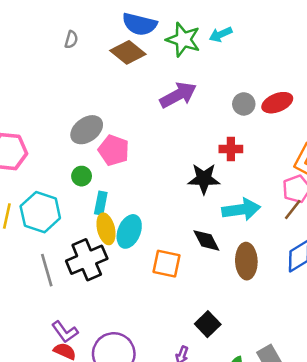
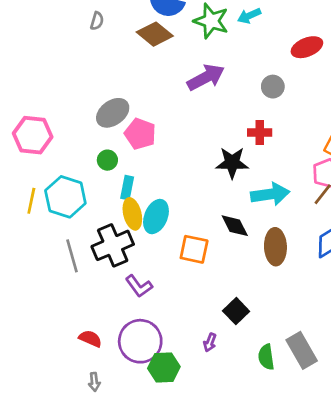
red ellipse: (277, 103) -> (307, 47), moved
purple L-shape: (65, 332) -> (139, 286), moved

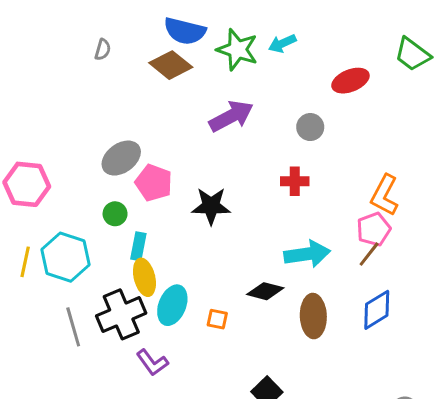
black star: (232, 163) -> (211, 206), moved
cyan ellipse: (156, 217) -> (172, 305), moved
black diamond: (235, 226) -> (265, 291), turned -48
orange square: (194, 249) -> (217, 319), size x0.6

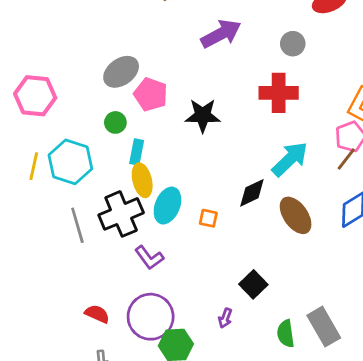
red cross: (295, 181) -> (279, 93), size x1.5
cyan arrow: (307, 254) -> (290, 159), turned -36
black diamond: (265, 291) -> (252, 193), turned -40
brown ellipse: (313, 316) -> (296, 215), turned -33

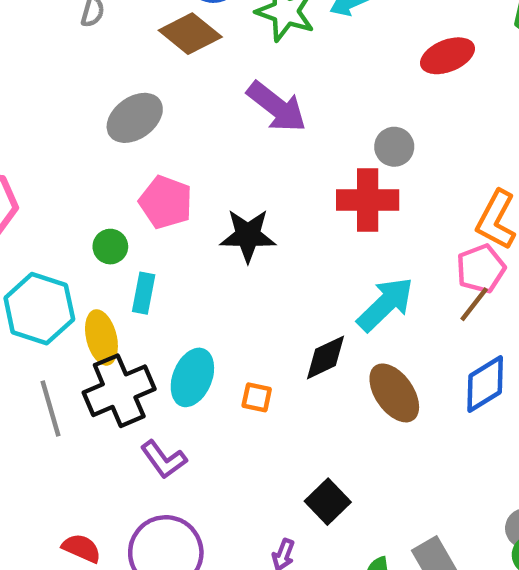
purple arrow: (221, 34) -> (277, 107), turned 66
gray circle: (293, 44) -> (394, 147), moved
gray ellipse: (121, 72) -> (135, 118), moved
yellow ellipse: (142, 180) -> (101, 337), moved

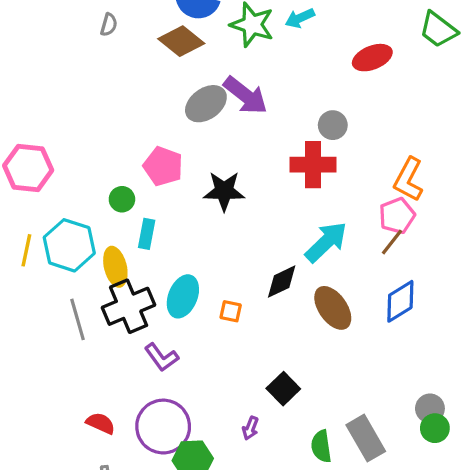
gray ellipse: (135, 118) -> (206, 104), moved

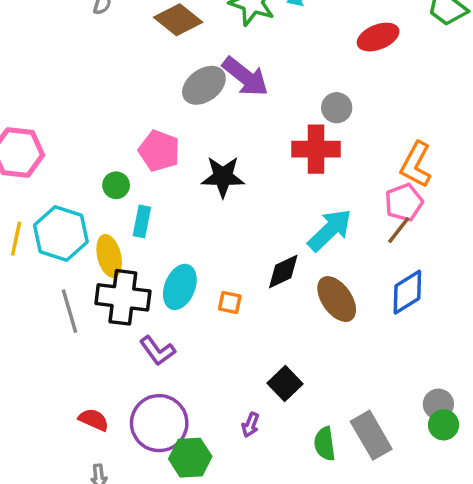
black cross: (129, 306) -> (123, 297), turned 30

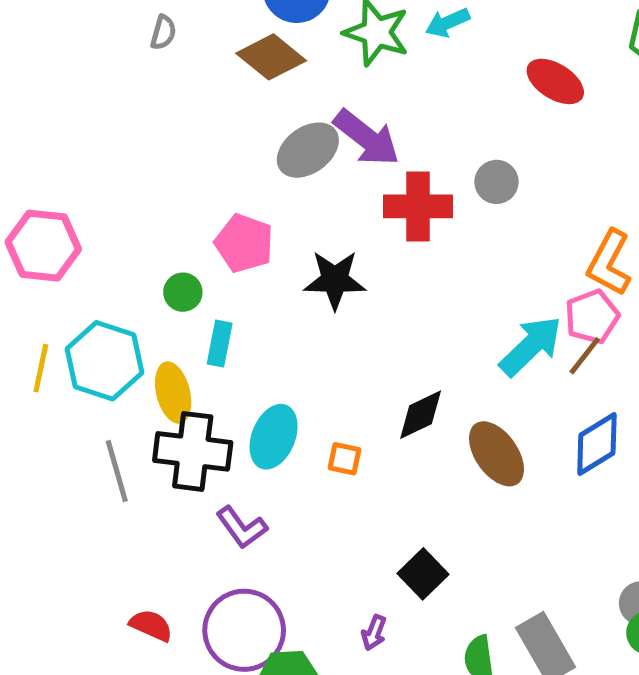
red ellipse: (378, 37) -> (555, 81), turned 54
red cross: (316, 149) -> (418, 206), moved
cyan arrow: (330, 230) -> (531, 346), moved

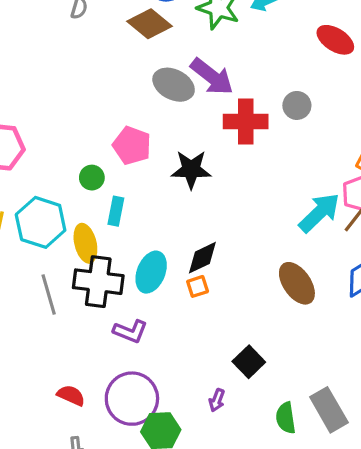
gray ellipse: (308, 150) -> (174, 85), turned 63
black diamond: (421, 415) -> (202, 258), moved
orange square: (345, 459) -> (198, 286), turned -30
purple L-shape: (242, 527) -> (130, 331), turned -32

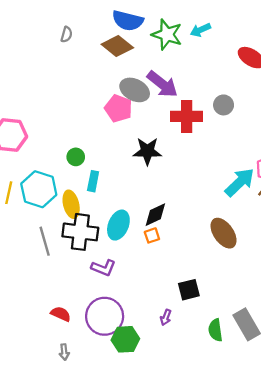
pink pentagon: (132, 146) -> (118, 108), moved
black square: (249, 362) -> (189, 290), turned 30

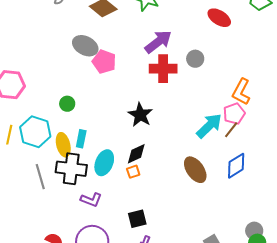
purple arrow: (162, 84) -> (158, 42), moved, turned -76
gray ellipse: (135, 90) -> (85, 46), moved
black star: (147, 151) -> (140, 115), moved, turned 30
cyan rectangle: (93, 181) -> (81, 139), moved
black square: (189, 290) -> (137, 219), moved

